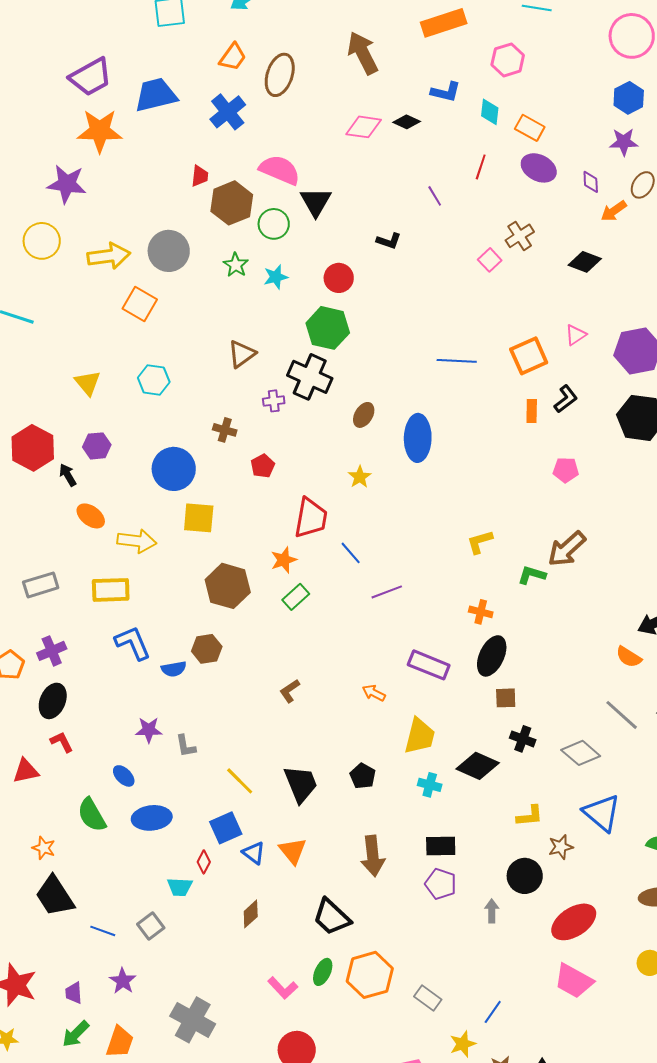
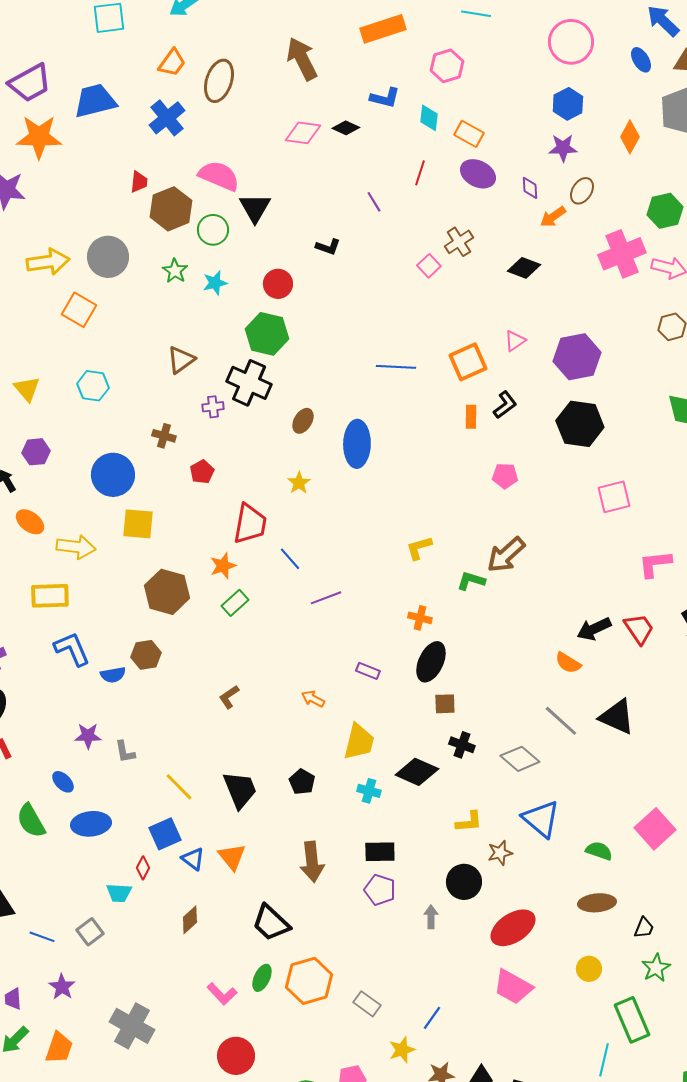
purple rectangle: (429, 665) -> (368, 671), size x0.6

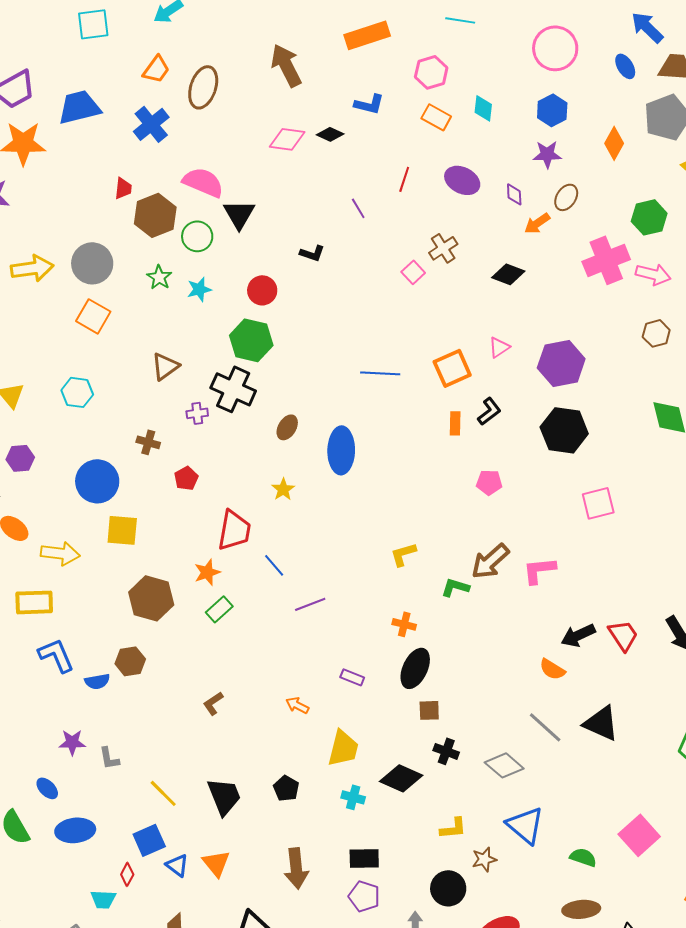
cyan diamond: (429, 118) -> (483, 108), moved
orange rectangle: (469, 134) -> (436, 117), moved
orange square: (79, 310) -> (93, 316), moved
pink L-shape: (655, 564) -> (539, 570), moved

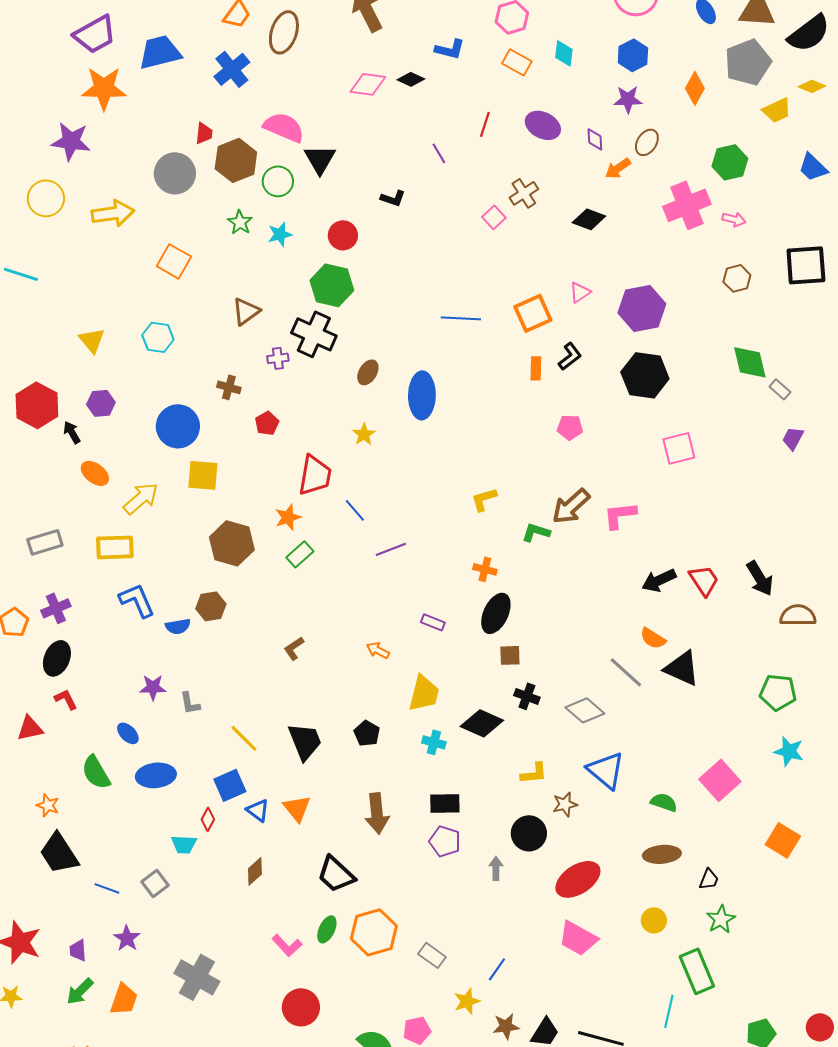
gray circle: (92, 263) -> (175, 173), moved
pink arrow: (653, 274) -> (734, 219), size x0.7
yellow arrow: (60, 553) -> (141, 498), turned -48
orange semicircle: (552, 669) -> (653, 638), moved

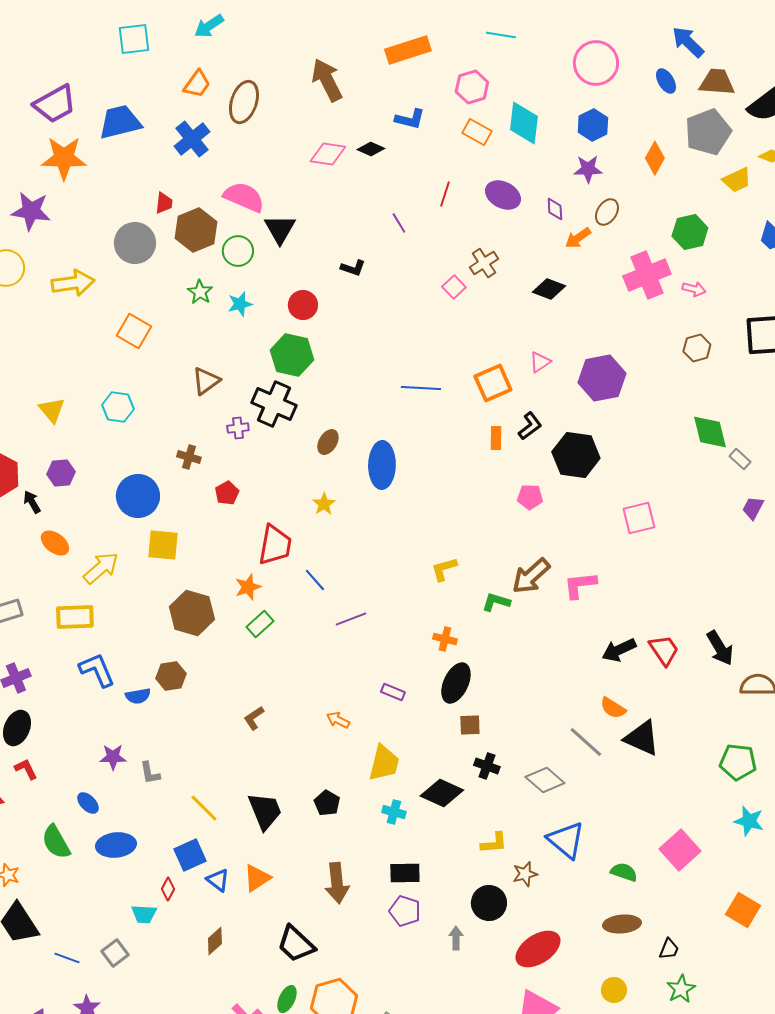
cyan diamond: (564, 53) -> (524, 123), size x1.6
black hexagon: (645, 375) -> (576, 455), moved
orange triangle: (297, 808) -> (257, 878), turned 36

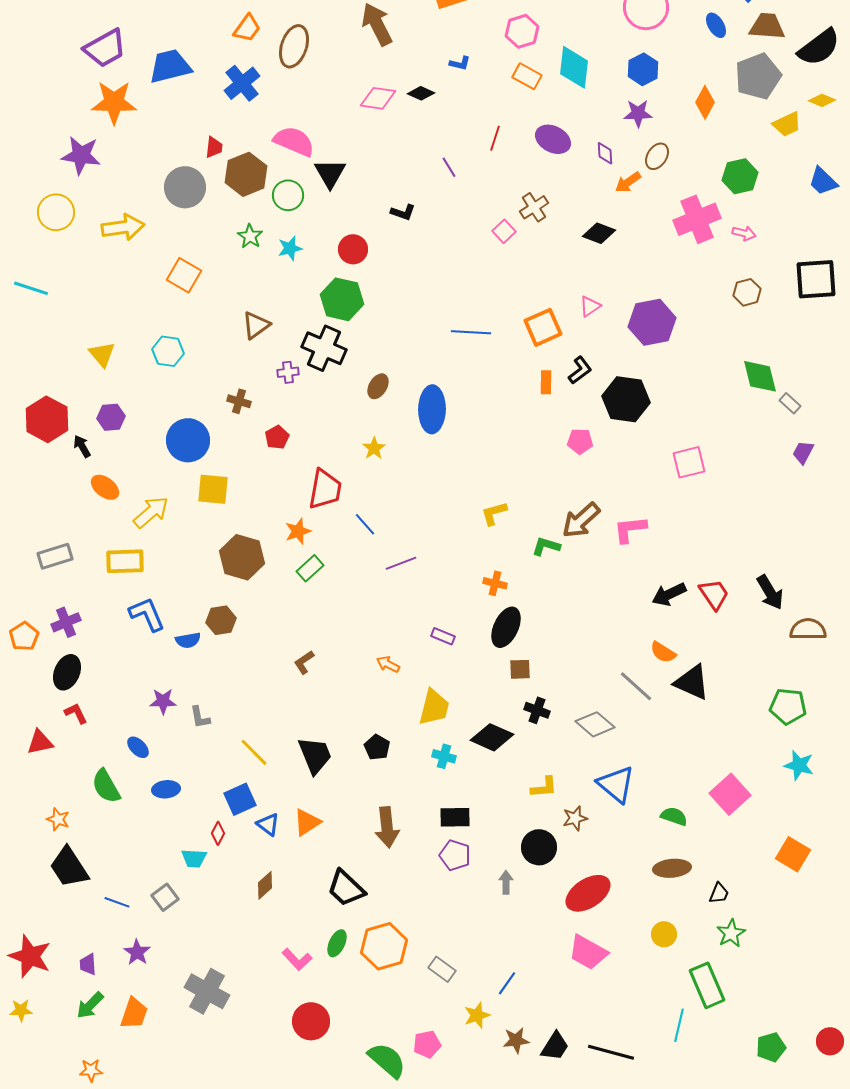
blue L-shape: (410, 119) -> (460, 63), size x0.7
blue ellipse: (116, 845) -> (166, 789), size x0.7

